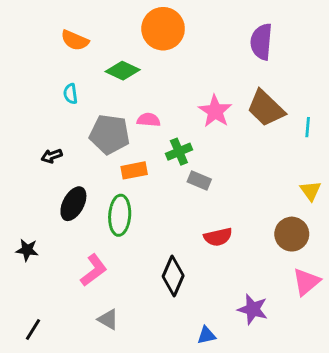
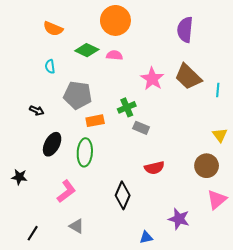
pink semicircle: (149, 120) -> (114, 55), moved
black arrow: (52, 156) -> (37, 110), turned -136
black line: (33, 329) -> (33, 233), moved

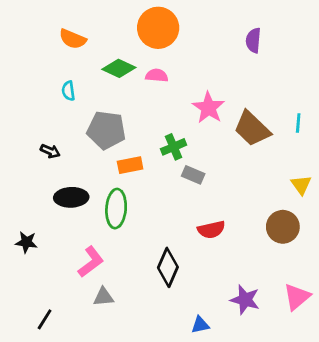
purple semicircle: (185, 30) -> (253, 40), size x0.7
brown trapezoid: (188, 77) -> (252, 129), moved
black ellipse: (52, 144) -> (71, 197), turned 60
pink triangle: (217, 199) -> (297, 297), moved
gray triangle: (77, 226) -> (103, 297), moved, turned -35

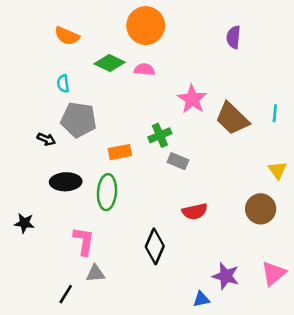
gray pentagon: (106, 130) -> (79, 120), moved
pink L-shape: (91, 262) -> (84, 241), turned -44
black line: (45, 319) -> (66, 294), moved
blue triangle: (200, 325) -> (201, 299), moved

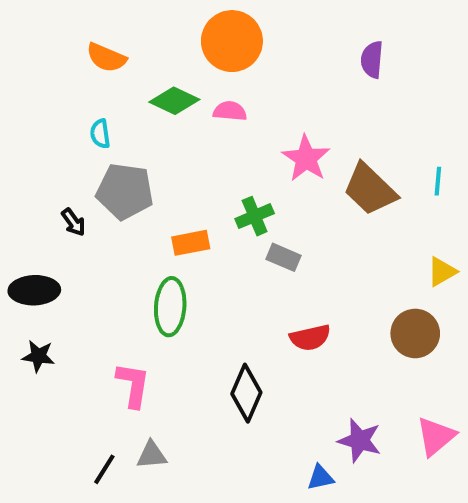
black arrow: (46, 139) -> (73, 222), turned 30
yellow triangle: (277, 170) -> (442, 272), turned 36
black ellipse: (66, 182) -> (34, 290), moved
gray triangle: (95, 273) -> (152, 455), moved

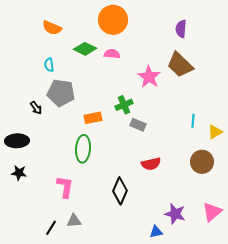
cyan line: (438, 181) -> (193, 121), moved
brown trapezoid: (370, 189) -> (180, 65), moved

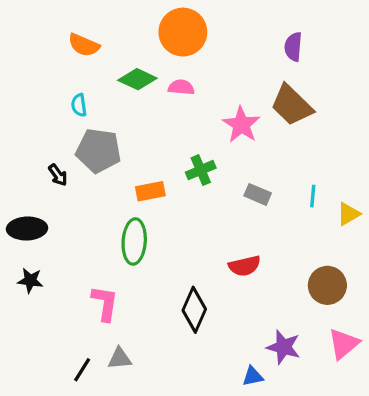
gray rectangle: (138, 125) -> (258, 194), moved
brown circle: (202, 162) -> (327, 285), moved

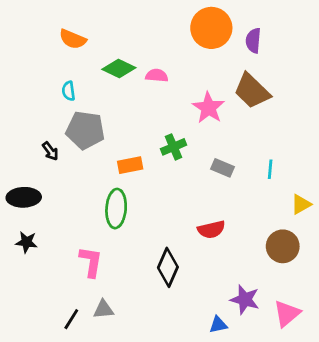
orange circle: (183, 32) -> (211, 28), moved
yellow triangle: (348, 214) -> (301, 204), moved
pink triangle: (344, 344) -> (287, 314), moved

